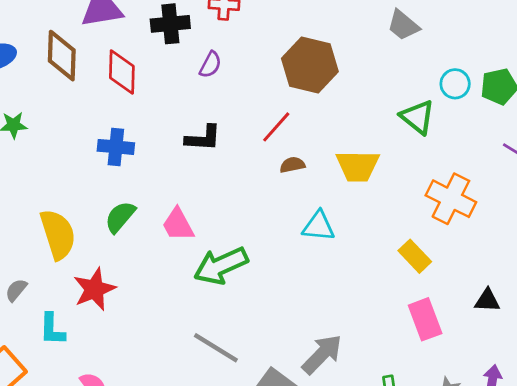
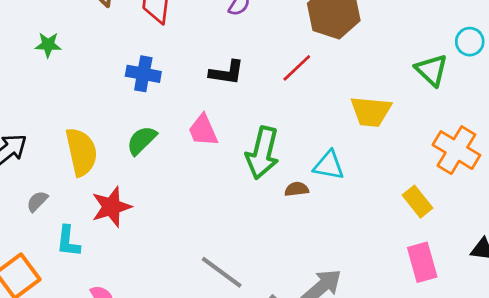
brown semicircle: (292, 165) -> (297, 189), moved
pink trapezoid: (178, 225) -> (203, 130), moved
green arrow: (221, 266) -> (262, 153), moved, turned -57

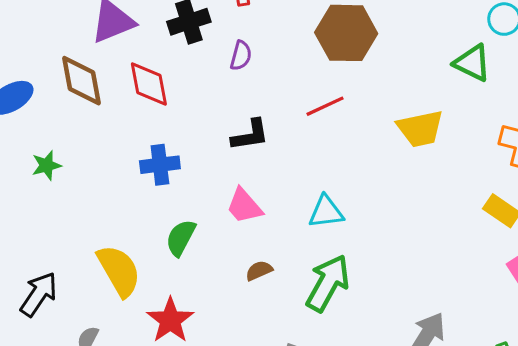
red line: (297, 68) -> (325, 106), turned 36
green arrow: (262, 153) -> (328, 283), moved, turned -147
cyan triangle: (329, 165) -> (326, 212), moved
brown semicircle: (297, 189) -> (259, 271), moved

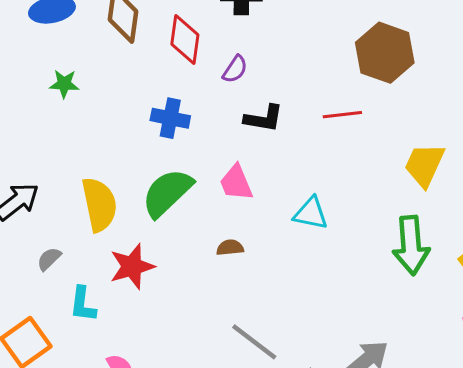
purple semicircle: (241, 56) -> (235, 69), moved
yellow trapezoid: (420, 129) -> (424, 165), turned 108
green semicircle: (181, 238) -> (167, 193), size x1.5
green arrow: (328, 283) -> (411, 245), moved, turned 128

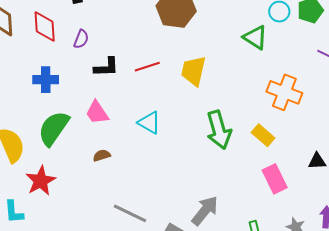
red line: (342, 115) -> (147, 67), moved
yellow trapezoid: (424, 165) -> (193, 71), moved
cyan triangle: (311, 213) -> (149, 123), turned 30

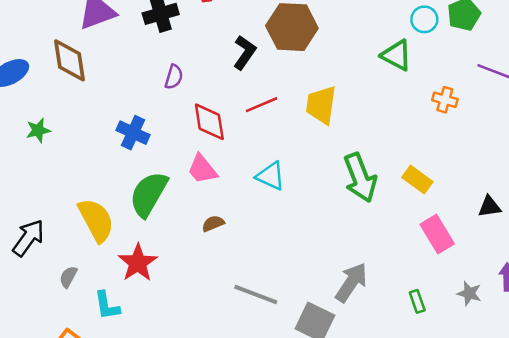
red diamond: (45, 27) -> (209, 122), moved
black L-shape: (106, 67) -> (245, 52), moved, turned -48
blue cross: (46, 80) -> (133, 133), turned 30
orange cross: (284, 92) -> (445, 100), moved, size x0.6

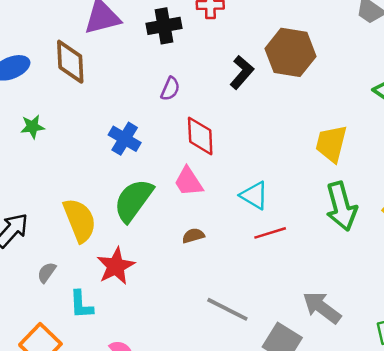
red line: (262, 105) -> (270, 233), moved
yellow trapezoid: (321, 105) -> (331, 144), moved
gray arrow: (351, 282) -> (322, 307), turned -93

